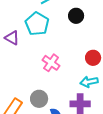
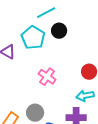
black circle: (76, 16) -> (59, 31), moved

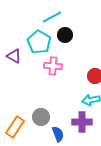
pink cross: (47, 77) -> (53, 66), moved, turned -30

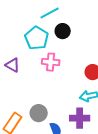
purple triangle: (14, 56) -> (13, 65), moved

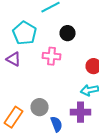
black circle: (63, 31) -> (68, 33), moved
cyan pentagon: (37, 38) -> (24, 33), moved

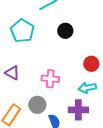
pink cross: (52, 56) -> (50, 79), moved
purple triangle: (14, 59) -> (12, 73), moved

